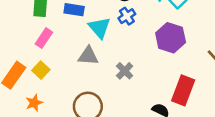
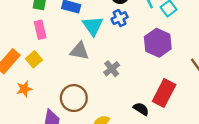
pink rectangle: (44, 38) -> (40, 30), turned -54

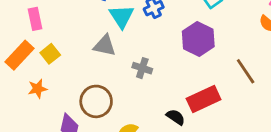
pink rectangle: (40, 30) -> (35, 19), moved
gray cross: (112, 69) -> (142, 68), turned -35
red rectangle: (164, 93) -> (204, 99), turned 36

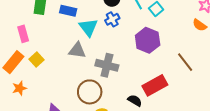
gray cross: (142, 68) -> (107, 65), size x1.5
orange star: (37, 89) -> (19, 88), moved
brown circle: (96, 101) -> (90, 92), moved

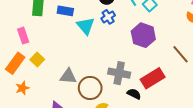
gray triangle: (77, 50) -> (68, 76), moved
gray cross: (107, 65) -> (119, 73), moved

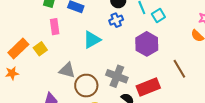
cyan triangle: (86, 26) -> (92, 40), moved, turned 30
pink rectangle: (23, 36) -> (55, 27), moved
orange star: (22, 88) -> (12, 73), moved

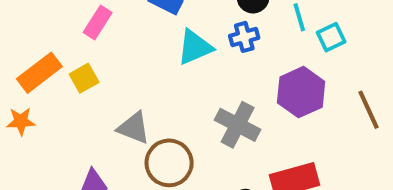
pink rectangle: (55, 27) -> (98, 22), moved, turned 35
cyan triangle: (92, 40) -> (195, 47), moved
brown line: (179, 69) -> (368, 110), moved
gray cross: (117, 76) -> (238, 125), moved

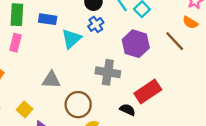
yellow square: (84, 78) -> (25, 109), moved
gray triangle: (134, 128) -> (51, 80), moved

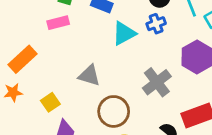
pink rectangle: (15, 43) -> (58, 23), turned 48
gray cross: (108, 72) -> (157, 82), turned 30

